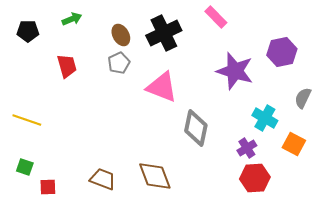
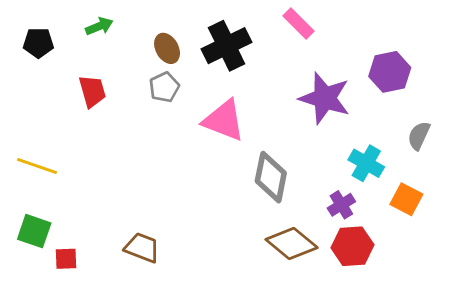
green square: (25, 167) -> (34, 231), size x1.4
brown diamond: (155, 176) -> (292, 244), moved, turned -30

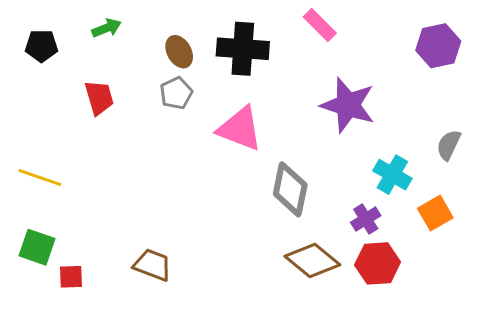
black cross: (227, 46) -> (243, 49), turned 30
purple hexagon: (390, 72) -> (438, 46), moved
orange square: (406, 199) -> (435, 213), turned 32

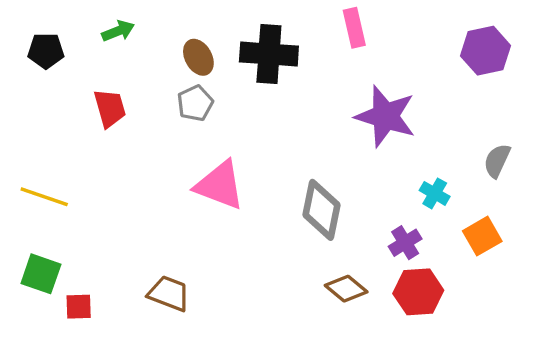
pink rectangle: (320, 25) -> (354, 28), turned 32
pink triangle: (240, 129) -> (220, 185), moved
cyan cross: (392, 175) -> (435, 193), size x0.7
brown diamond: (312, 260) -> (346, 289), size x0.7

